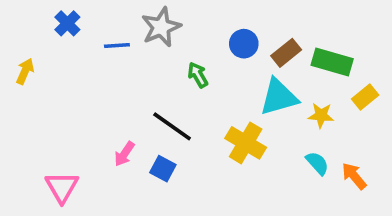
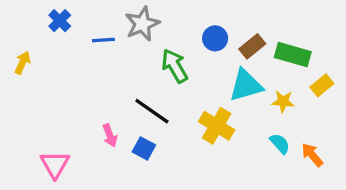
green arrow: (198, 75) -> (175, 66), size x1.5
pink arrow: (124, 154) -> (110, 135), turned -55

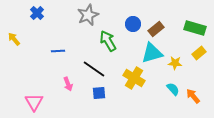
blue line: (103, 40) -> (58, 51), moved
green rectangle: (293, 55) -> (195, 28), moved
yellow arrow: (23, 63) -> (14, 39), turned -64
blue square: (144, 148) -> (99, 93), moved, turned -32

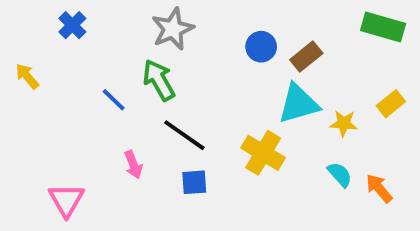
green rectangle: (195, 28) -> (383, 27), moved
green arrow: (108, 41) -> (159, 80), moved
blue line: (58, 51) -> (114, 100), turned 48

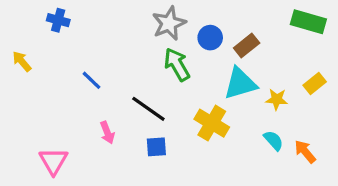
blue cross: (72, 25) -> (58, 20), turned -30
gray star: (173, 29) -> (169, 23), moved
green arrow: (159, 80) -> (177, 65), moved

